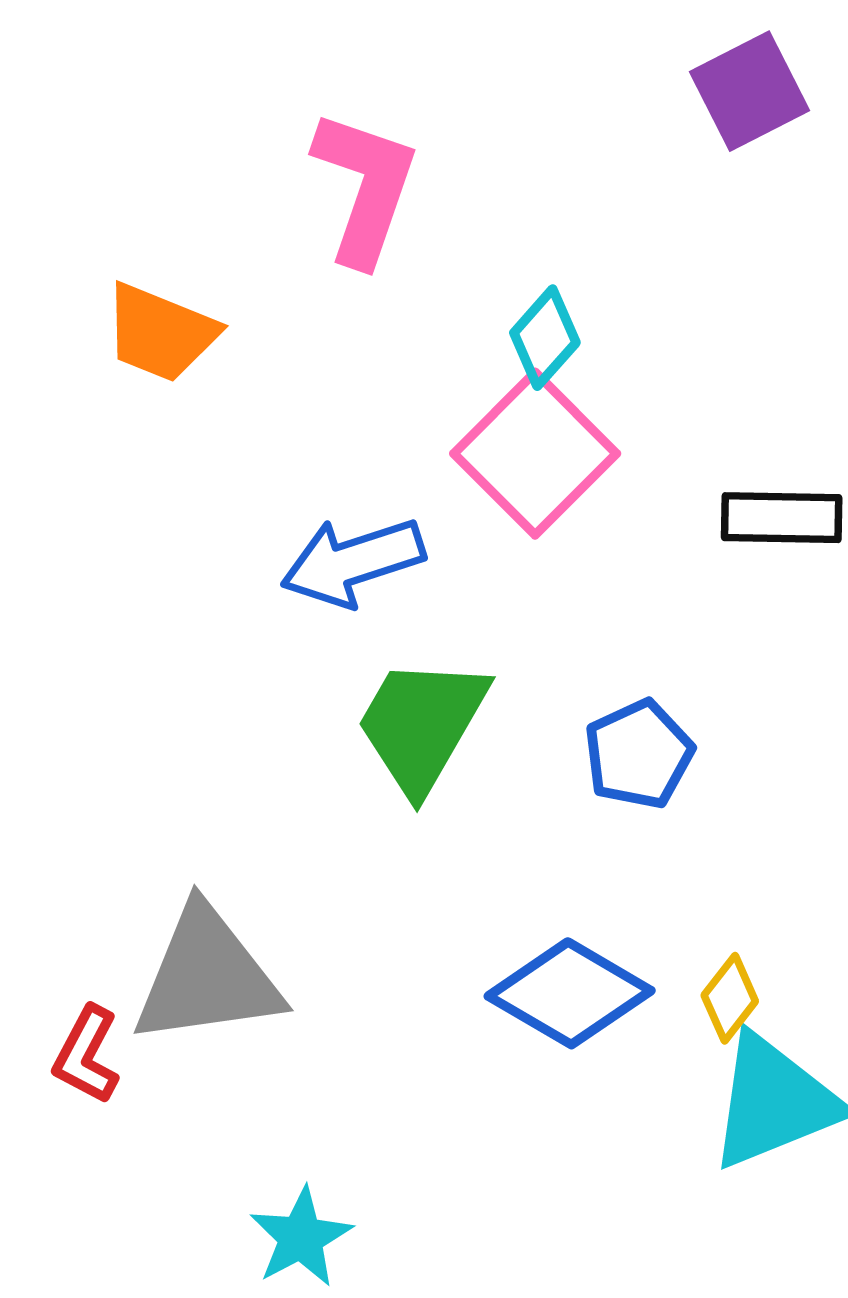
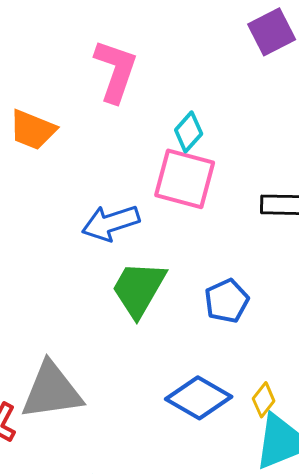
pink square: (535, 454) -> (185, 179), turned -30

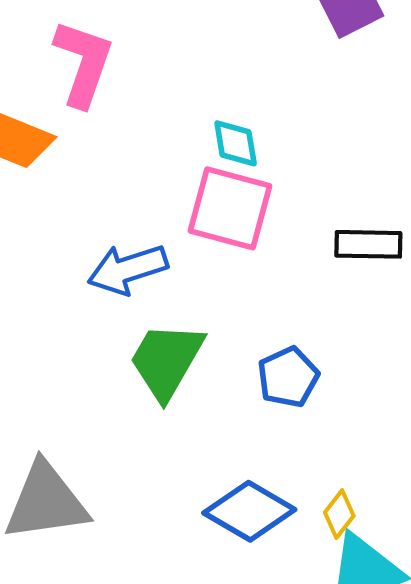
pink L-shape: (116, 71) -> (83, 63), moved
cyan diamond: (189, 132) -> (236, 143), turned -51

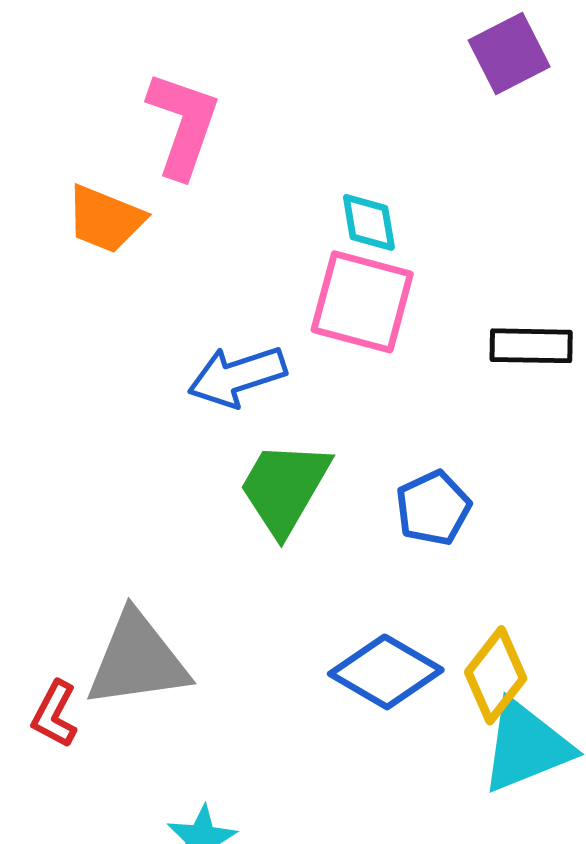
yellow diamond: (339, 514) -> (496, 675), size x1.6

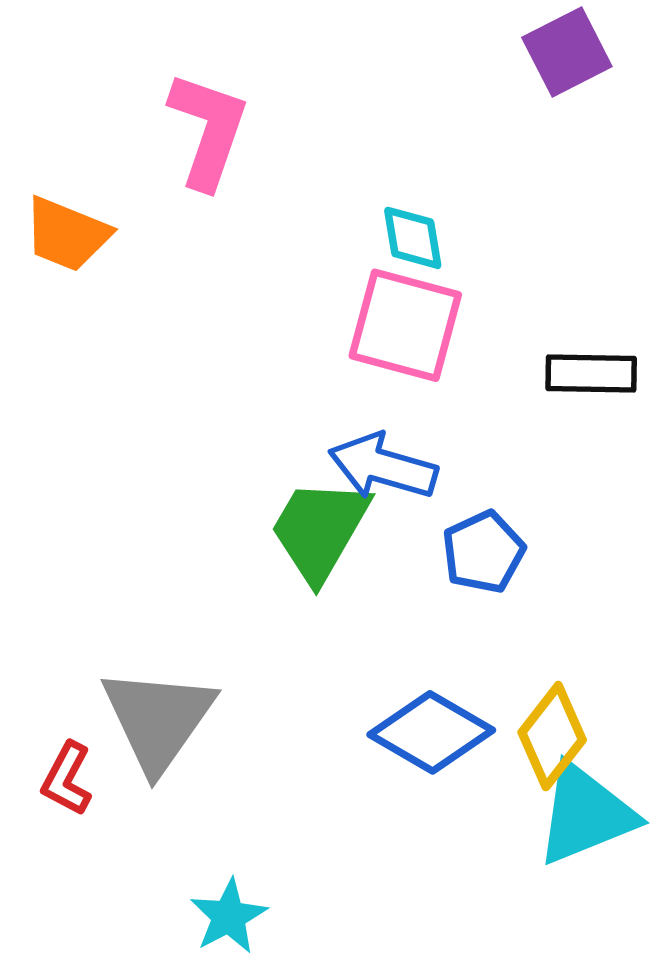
orange trapezoid: (105, 219) -> (67, 234), moved
blue arrow: (237, 376) -> (383, 467), moved, turned 34
gray triangle: (137, 660) -> (158, 719), turned -47

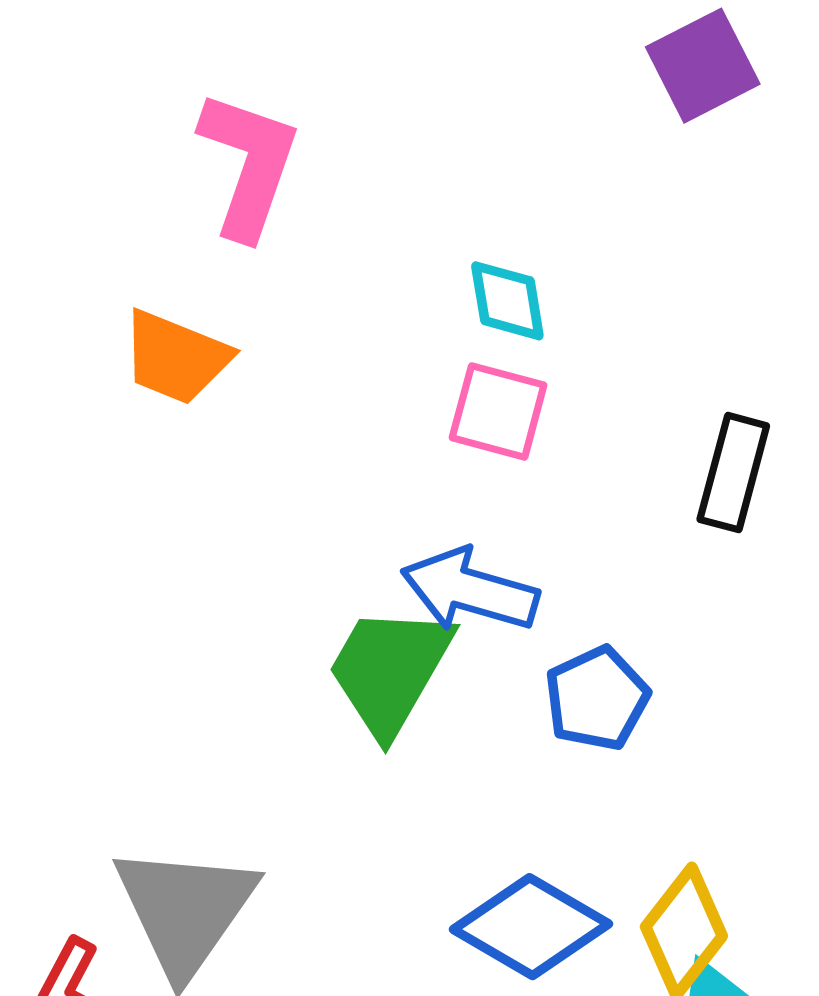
orange trapezoid: (67, 234) -> (176, 357), moved
pink square: (405, 325) -> (498, 411), size x0.7
black rectangle: (591, 374) -> (733, 473), turned -76

